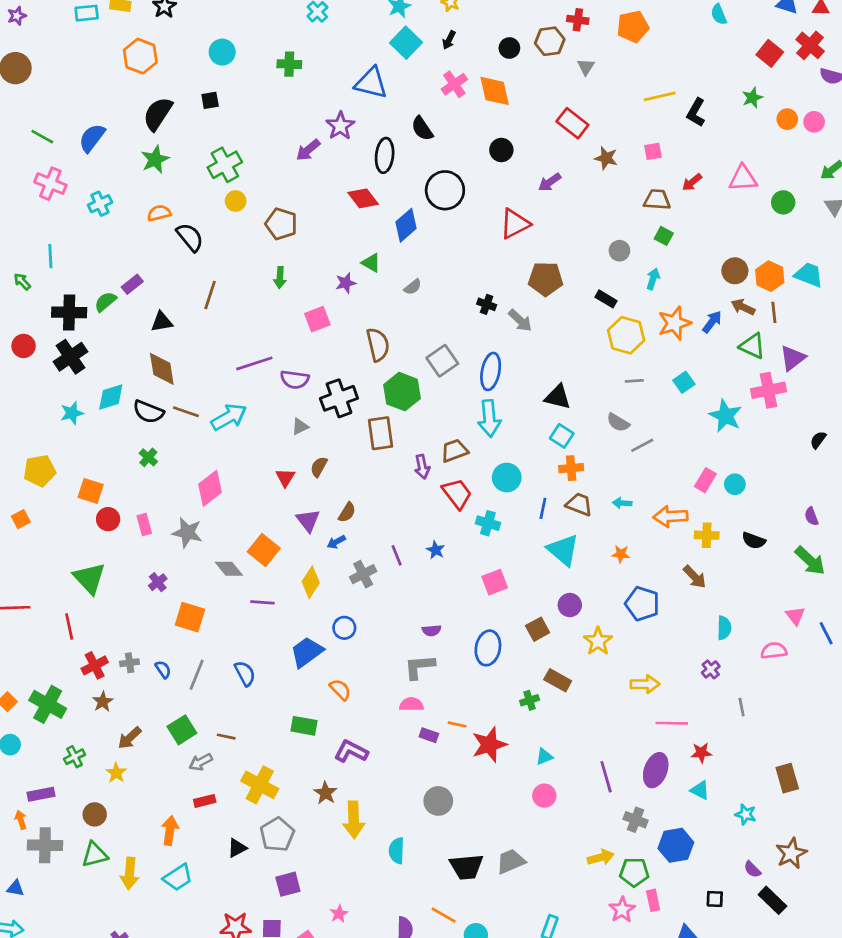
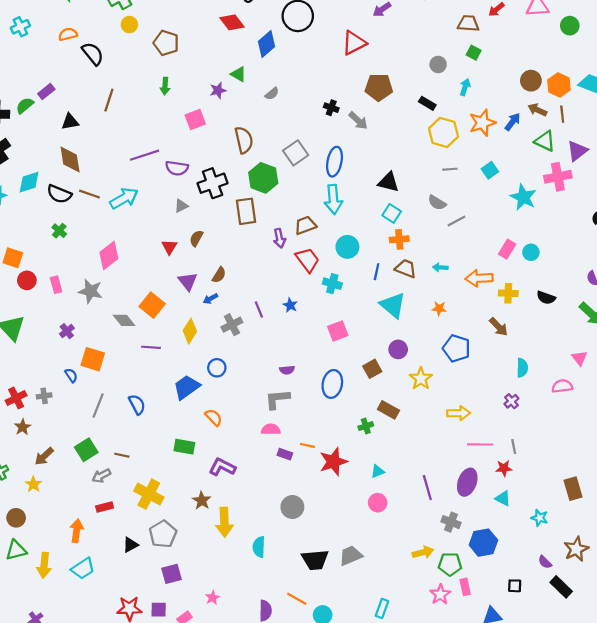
blue semicircle: (163, 669) -> (71, 375), moved
gray line: (742, 707) -> (514, 447), moved

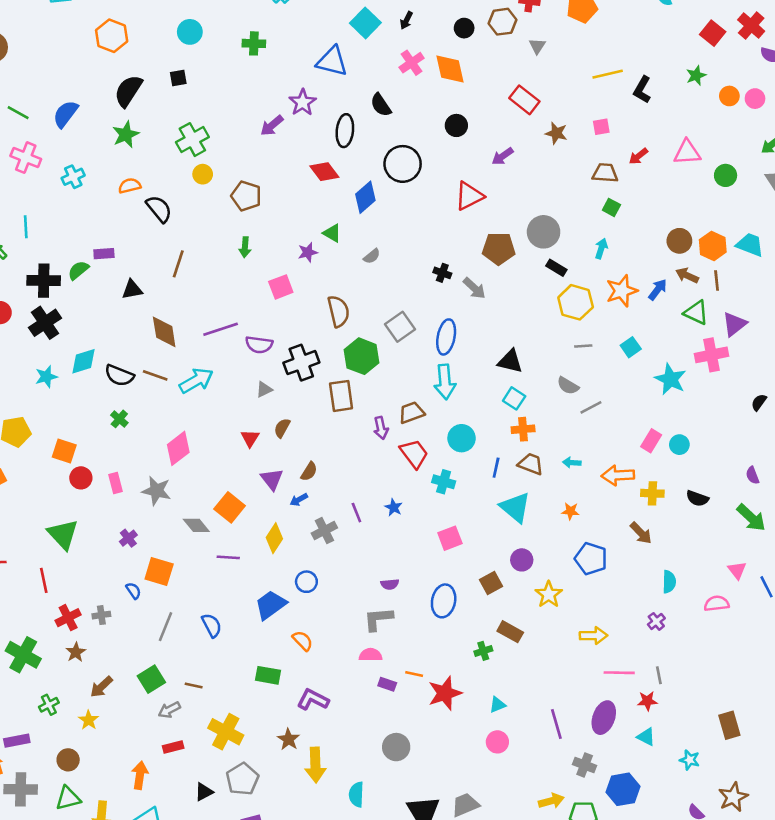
gray circle: (438, 64) -> (544, 232), moved, size x1.6
purple rectangle: (46, 91) -> (104, 254), turned 35
brown diamond: (70, 159) -> (164, 332), moved

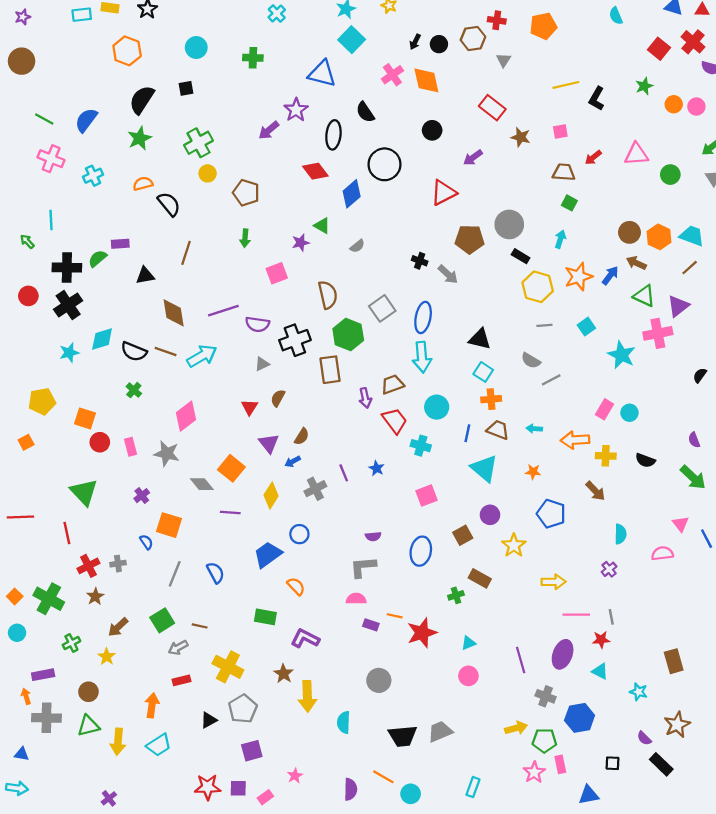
black arrow: (406, 20) -> (415, 42), moved
brown line: (717, 281) -> (690, 268), moved, turned 54

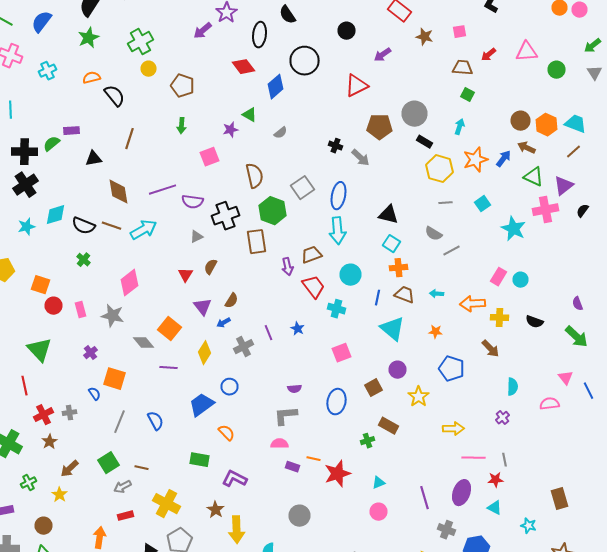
black semicircle: (700, 375) -> (582, 211), moved

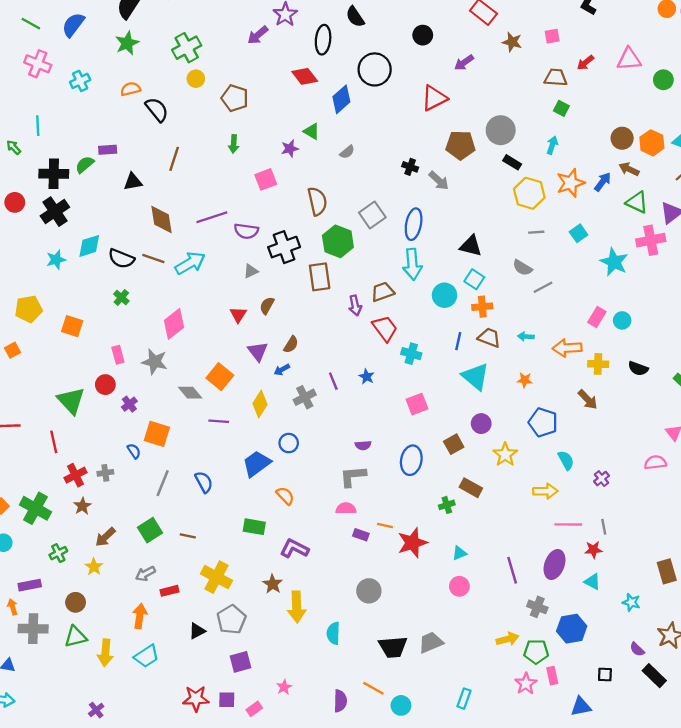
cyan circle: (350, 275) -> (445, 295), moved
red circle: (54, 306) -> (105, 385), moved
cyan semicircle: (512, 387) -> (566, 460), moved, turned -30
gray arrow: (122, 487) -> (145, 574), moved

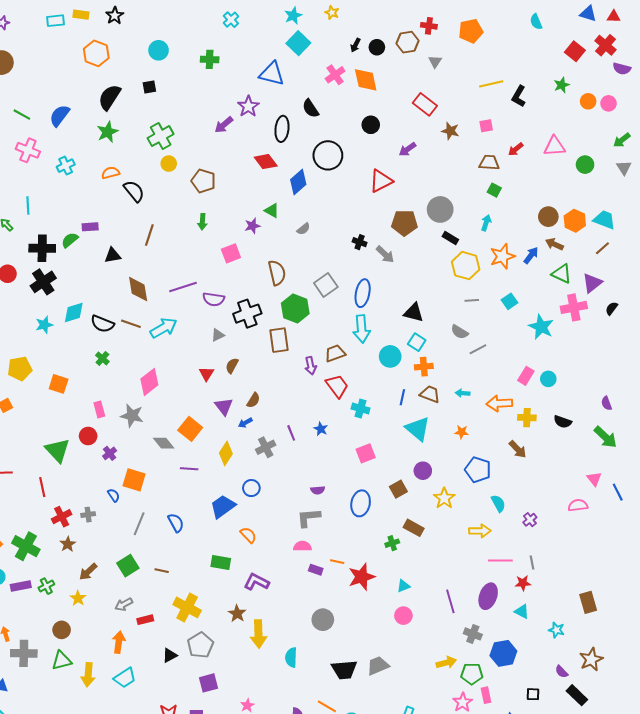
purple rectangle: (30, 585) -> (21, 586), moved

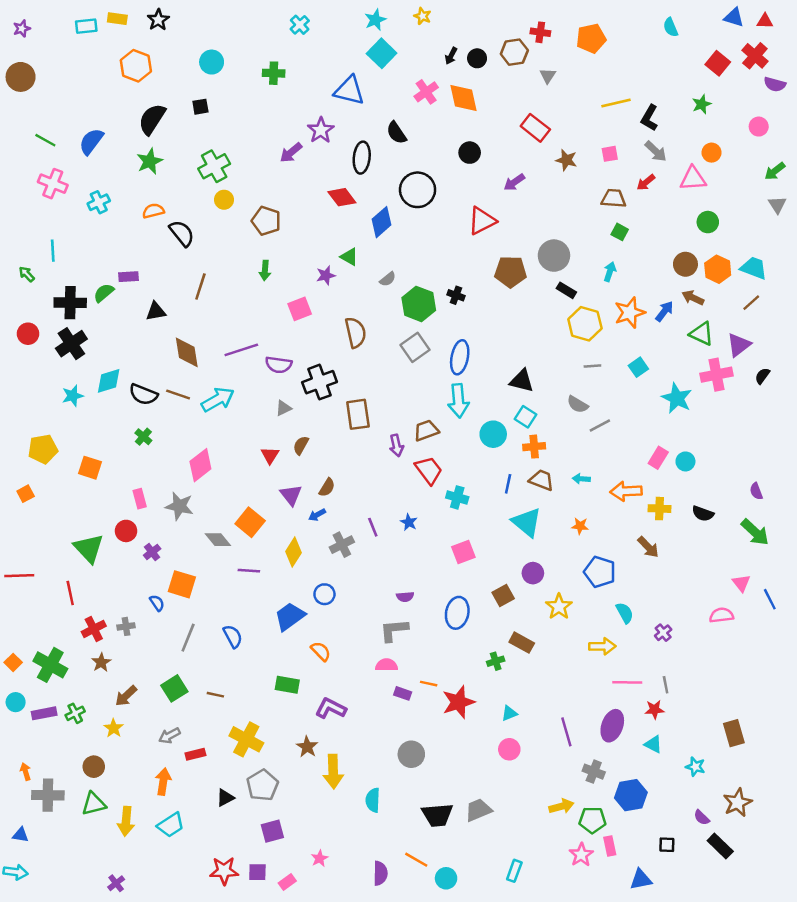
orange circle: (588, 101) -> (712, 153), moved
green circle: (585, 165) -> (708, 222), moved
gray arrow: (385, 254) -> (656, 151), moved
green hexagon: (295, 308) -> (419, 304), moved

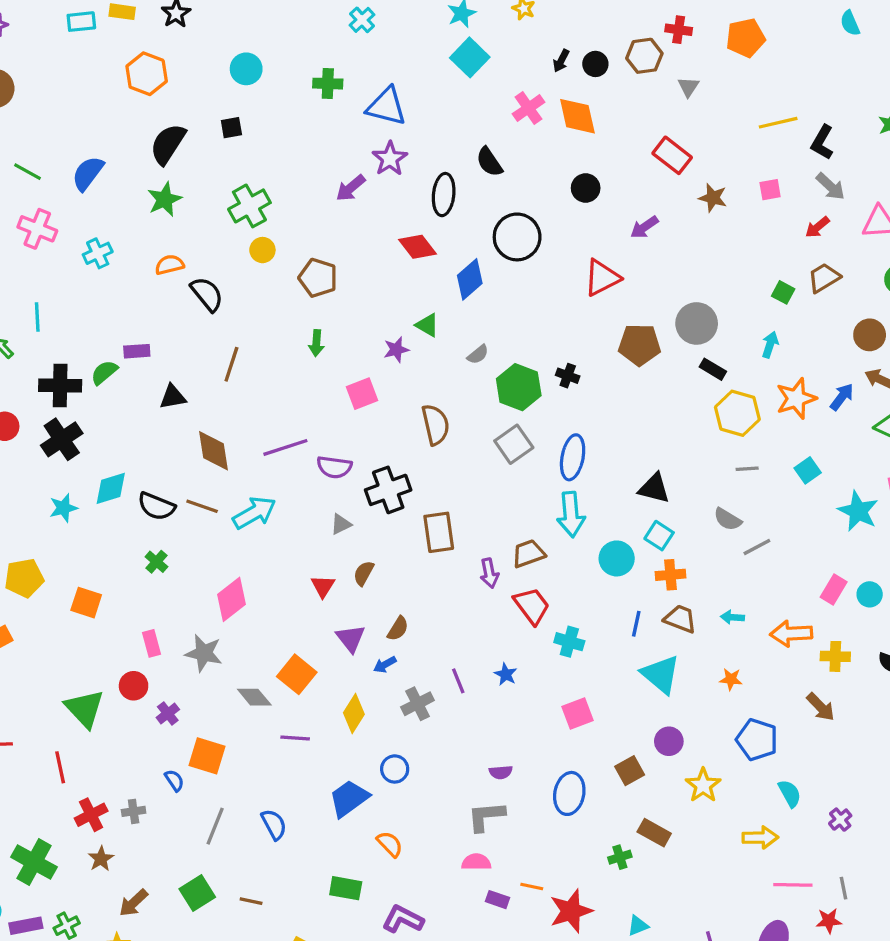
blue triangle: (349, 91) -> (387, 106), moved
brown trapezoid: (614, 198) -> (824, 278), moved, turned -35

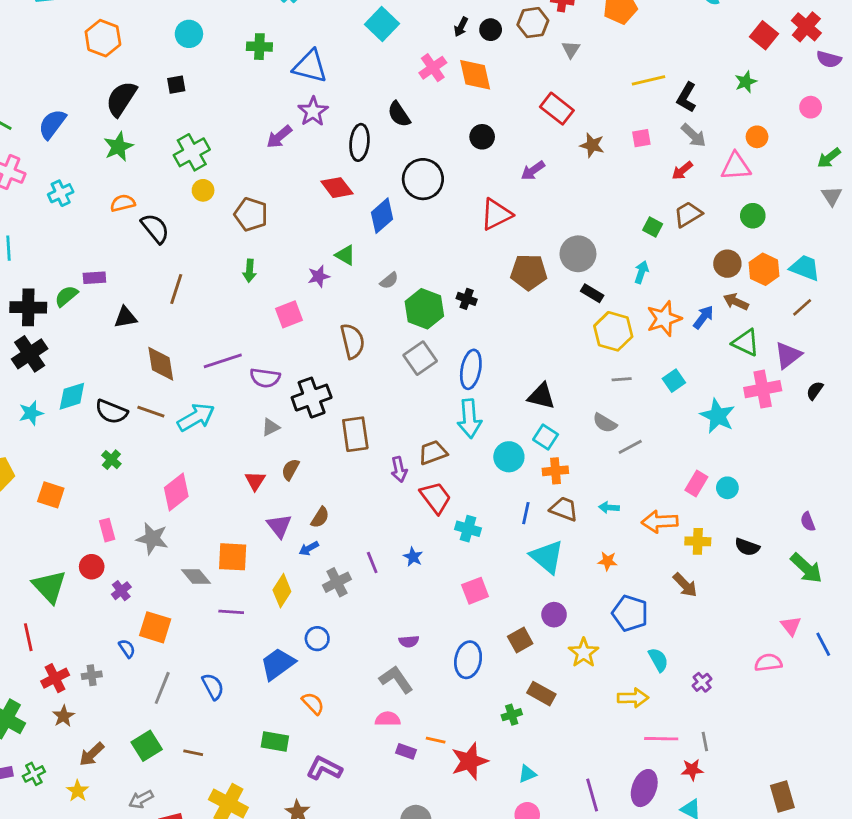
orange square: (297, 674) -> (233, 557), turned -36
gray L-shape: (486, 816) -> (396, 679), turned 60

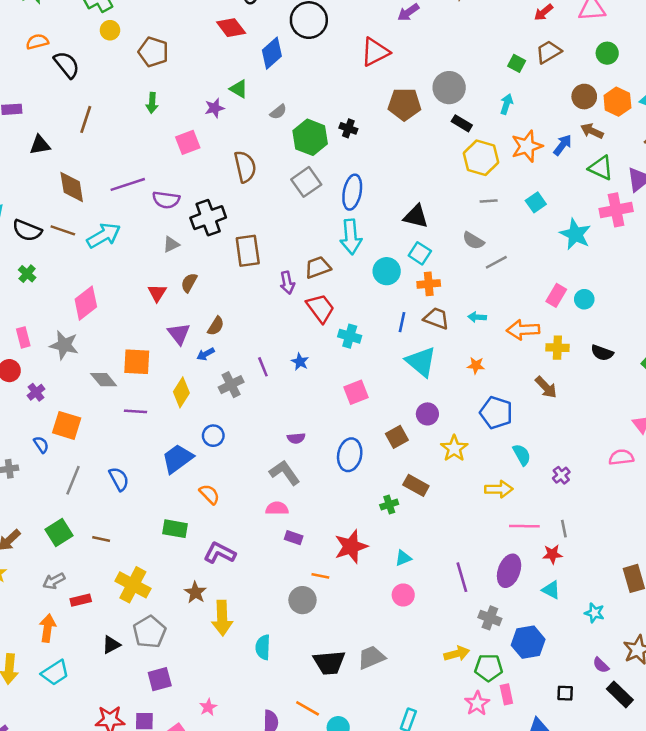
orange line: (436, 740) -> (320, 576), moved

